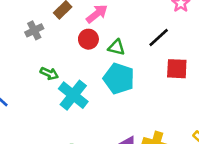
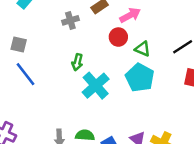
green arrow: (49, 74) -> (77, 62), turned 70

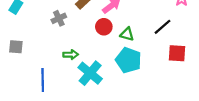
green arrow: (77, 62) -> (71, 55), turned -96
blue line: (26, 74) -> (43, 80), moved, turned 45

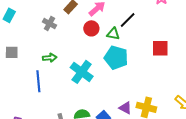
gray cross: (59, 18) -> (49, 24), turned -32
black line: (162, 27) -> (128, 20), moved
green arrow: (71, 55) -> (50, 58), moved

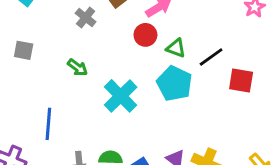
black line: (128, 20) -> (211, 57), moved
green arrow: (50, 58) -> (77, 67), turned 32
blue line: (38, 81) -> (48, 124), moved

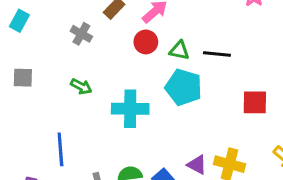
black line: (211, 57) -> (217, 54), turned 50
red square: (241, 81) -> (255, 102), moved
cyan cross: (121, 96) -> (130, 109), turned -36

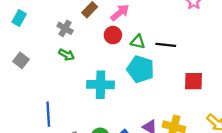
gray square: (23, 78) -> (21, 60), turned 35
green arrow: (81, 87) -> (67, 55), moved

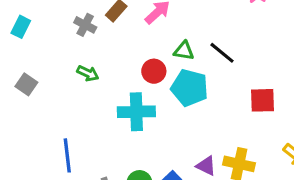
gray cross: (65, 28) -> (85, 25), moved
red circle: (113, 35) -> (154, 71), moved
black line: (166, 45) -> (222, 53), turned 36

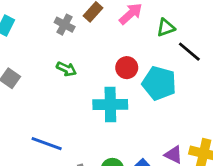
green triangle: (184, 51) -> (166, 28), moved, turned -30
blue line: (67, 155) -> (47, 144), turned -64

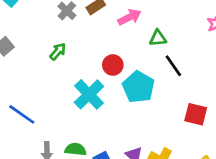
green arrow: (66, 69) -> (58, 51), turned -90
cyan cross: (110, 105) -> (89, 94), turned 32

